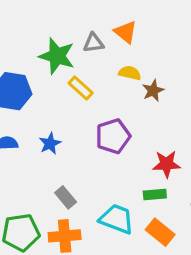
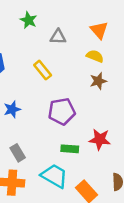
orange triangle: (126, 32) -> (99, 30), moved
green star: (57, 56) -> (29, 20), moved, size x0.6
yellow semicircle: (130, 73) -> (95, 56), moved
green rectangle: (155, 194) -> (70, 149), moved

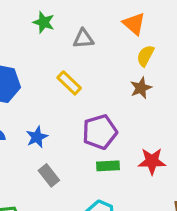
yellow semicircle: (95, 56) -> (145, 56), moved, turned -77
green rectangle: (70, 149) -> (108, 166), moved
gray rectangle: (18, 153) -> (49, 175), moved

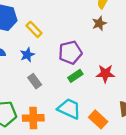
yellow rectangle: (69, 83) -> (34, 29), moved
green rectangle: (108, 166) -> (75, 76), turned -32

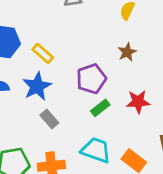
brown star: (99, 23) -> (127, 52), moved
blue star: (27, 55) -> (37, 86), size x1.5

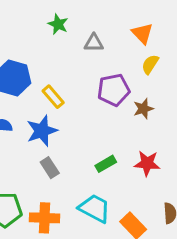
purple pentagon: (91, 79) -> (114, 90), moved

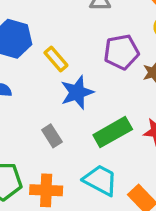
blue star: (42, 131) -> (77, 92), moved
green rectangle: (106, 164) -> (113, 132), size x1.6

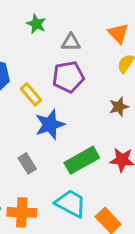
purple pentagon: (121, 52) -> (68, 77), moved

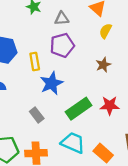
yellow rectangle: (31, 94) -> (35, 61), turned 36

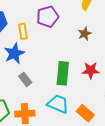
blue star: (51, 83) -> (14, 53), moved
green rectangle: (79, 109) -> (63, 73), turned -50

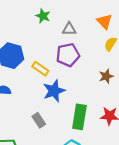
yellow rectangle: (23, 31) -> (40, 69), turned -49
blue star: (14, 53) -> (54, 91), moved

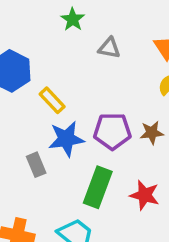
purple pentagon: (68, 55) -> (112, 131), moved
gray rectangle: (39, 120) -> (36, 165), moved

